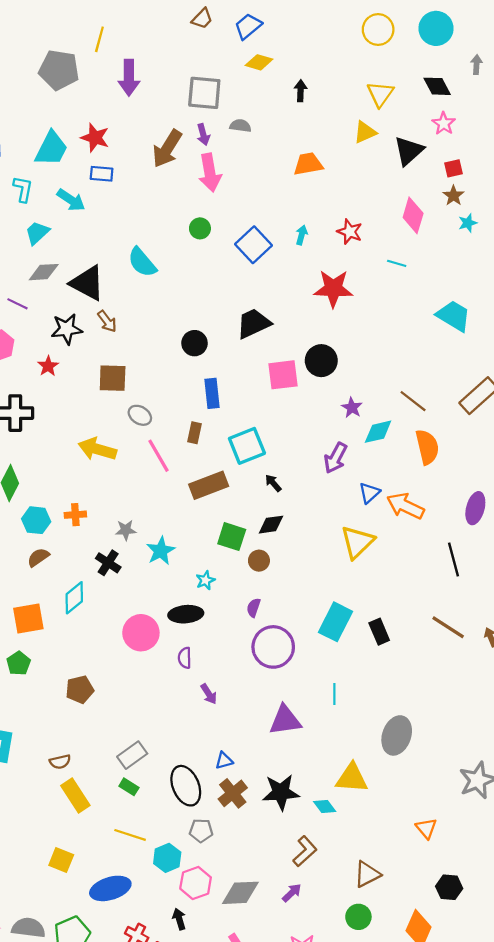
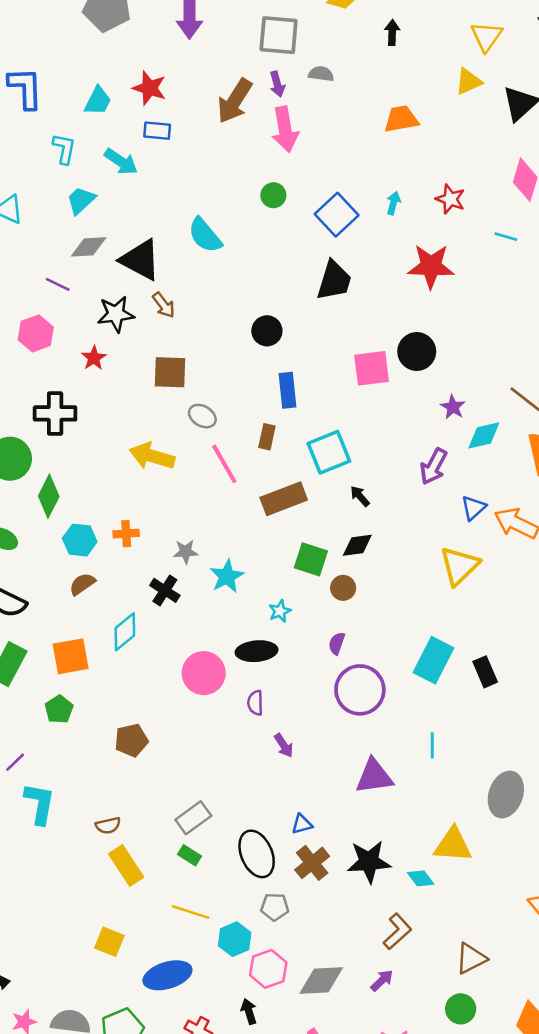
cyan trapezoid: (51, 149) -> (98, 101), size x0.7
black trapezoid: (254, 323) -> (334, 280), moved, turned 132

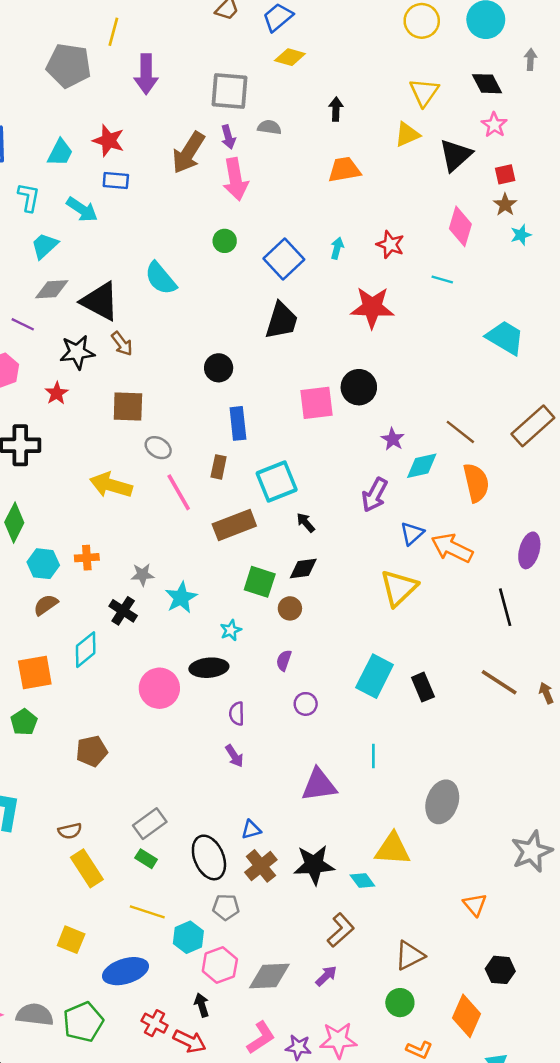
black arrow: (392, 33) -> (336, 109), moved
purple circle: (360, 690) -> (306, 704), size x0.5
purple semicircle: (255, 703) -> (237, 714), moved

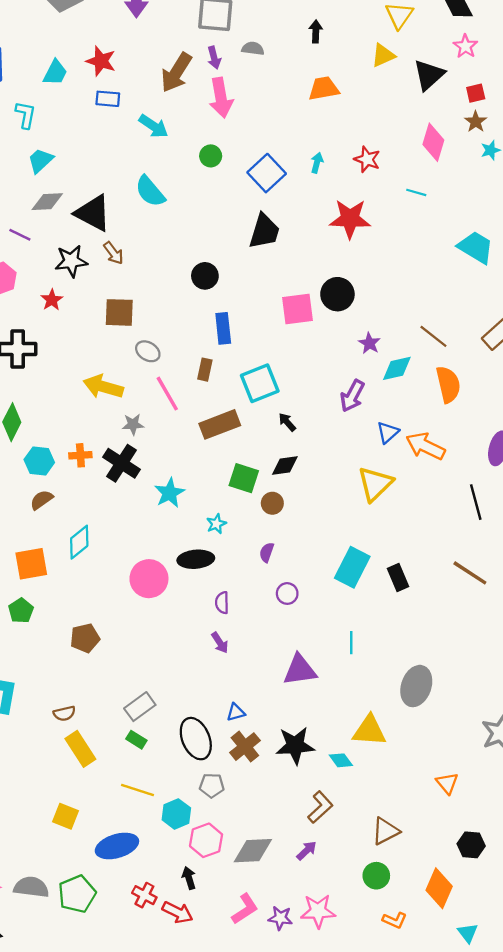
cyan arrow: (82, 209) -> (154, 126), moved
gray star: (142, 575) -> (133, 424), moved
black cross: (123, 611) -> (122, 463), moved, size x1.4

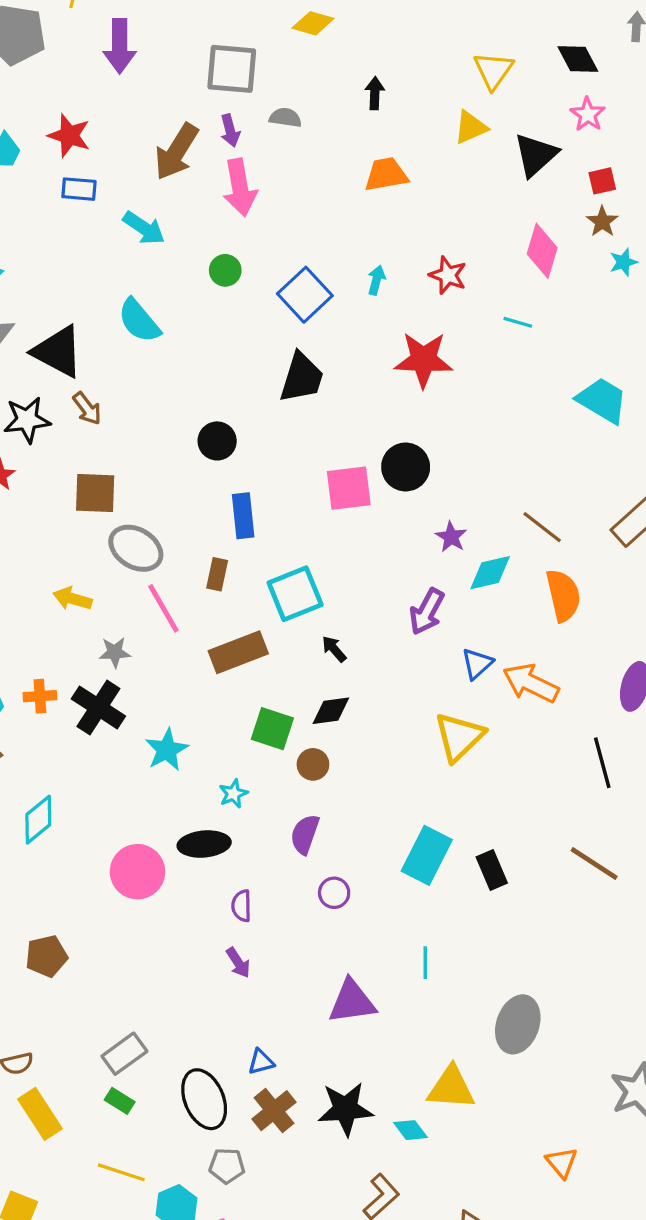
gray ellipse: (148, 351) -> (136, 548), size x1.5
yellow arrow: (103, 387) -> (72, 599), size x0.7
purple semicircle: (267, 552) -> (305, 834), size x1.4

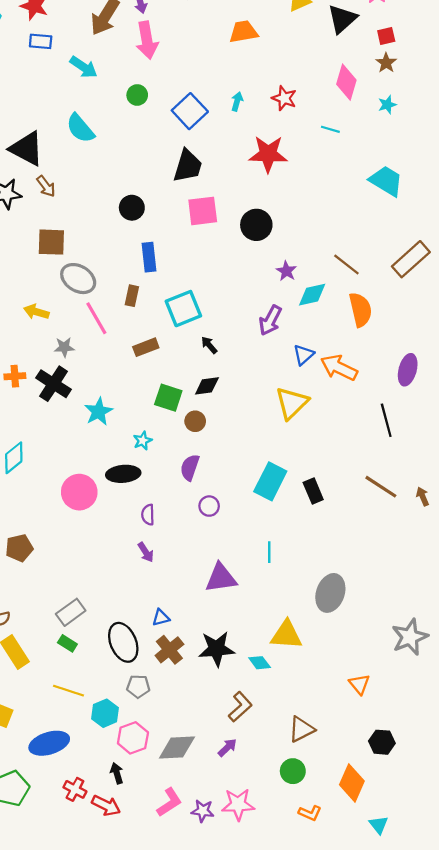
cyan star: (623, 262) -> (387, 105), moved
pink square: (349, 488) -> (203, 211), moved
brown rectangle: (238, 652) -> (146, 347), size x0.7

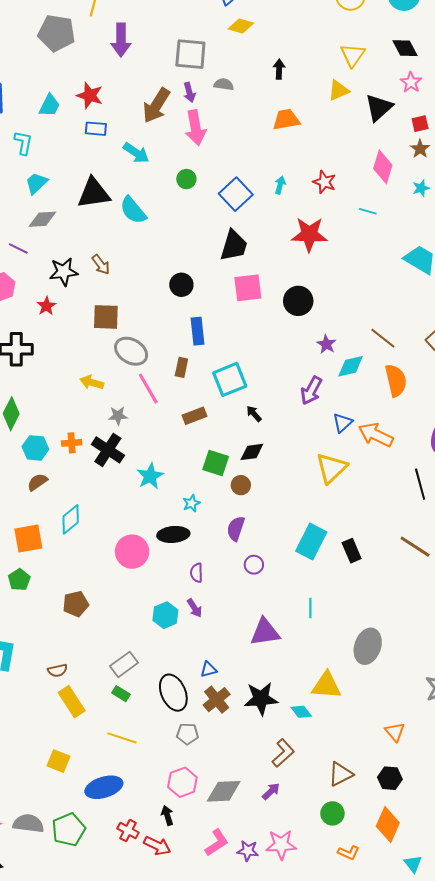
black triangle: (27, 149) -> (94, 193), moved, turned -36
cyan hexagon: (105, 713) -> (165, 615), moved
black hexagon: (382, 742) -> (390, 778), moved

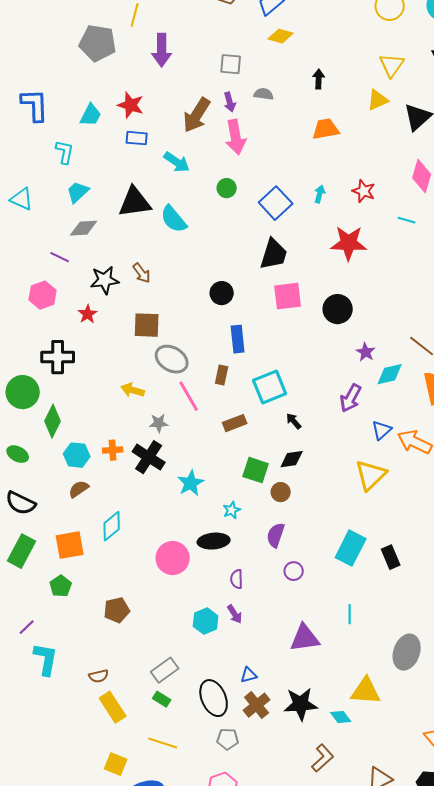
gray square: (190, 54) -> (231, 64), size x0.7
yellow square: (59, 761) -> (116, 764), moved

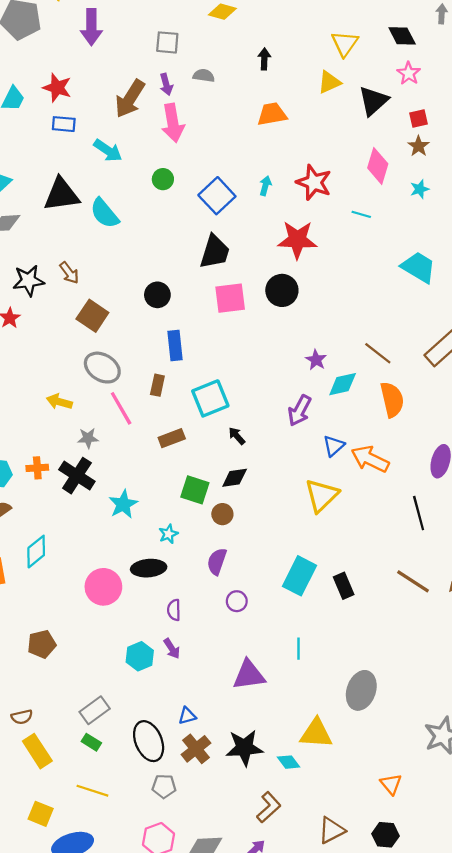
red star: (364, 191) -> (314, 182), size x1.4
black circle: (338, 309) -> (282, 290), moved
brown square: (147, 325) -> (92, 316), moved, turned 32

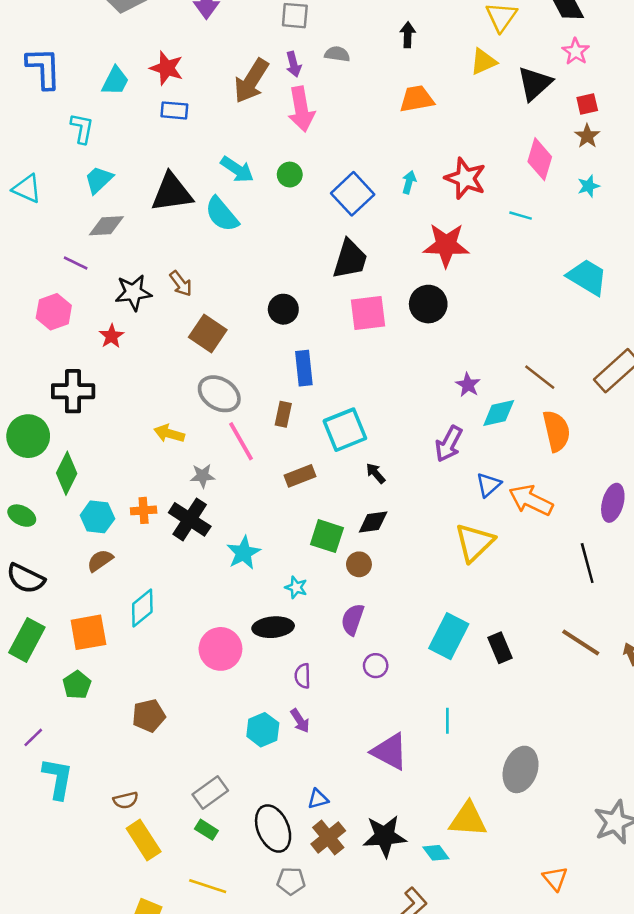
cyan arrow: (108, 150) -> (237, 169), moved
cyan star: (168, 534) -> (296, 587), turned -30
purple triangle: (249, 675) -> (390, 752), turned 36

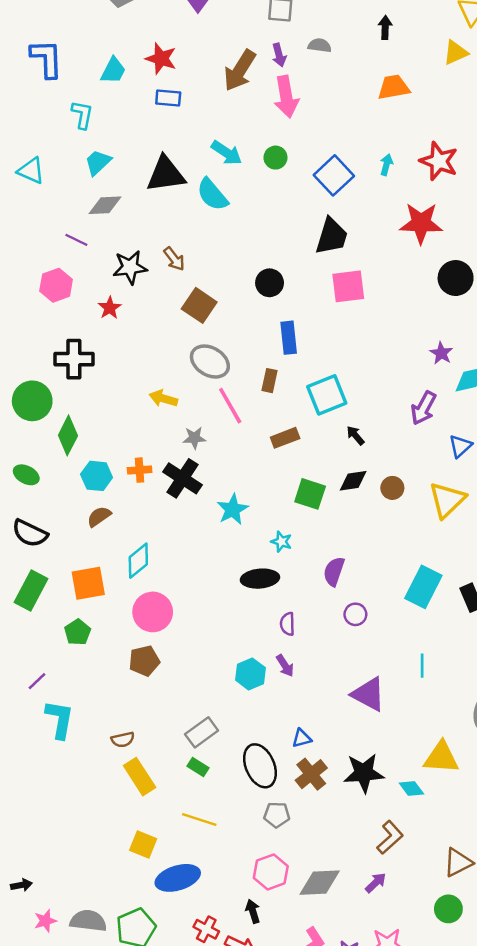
black circle: (428, 304) -> (456, 278), moved
brown circle: (359, 564) -> (392, 488), moved
pink circle: (220, 649) -> (153, 612), moved

